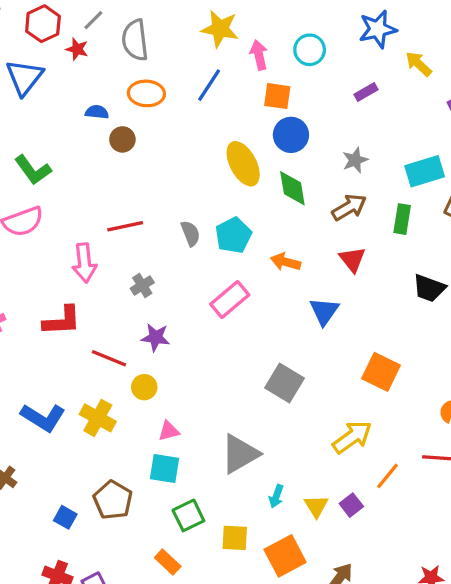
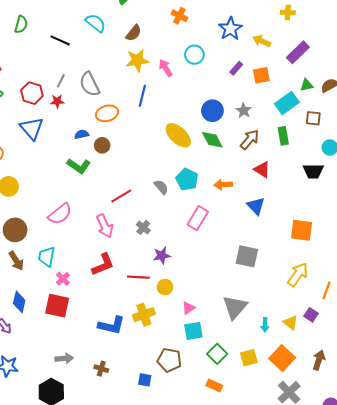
orange square: (277, 96) -> (261, 75), moved
blue circle: (291, 135) -> (212, 111), moved
green L-shape: (33, 170) -> (79, 166), moved
yellow cross: (98, 418) -> (144, 315), turned -30

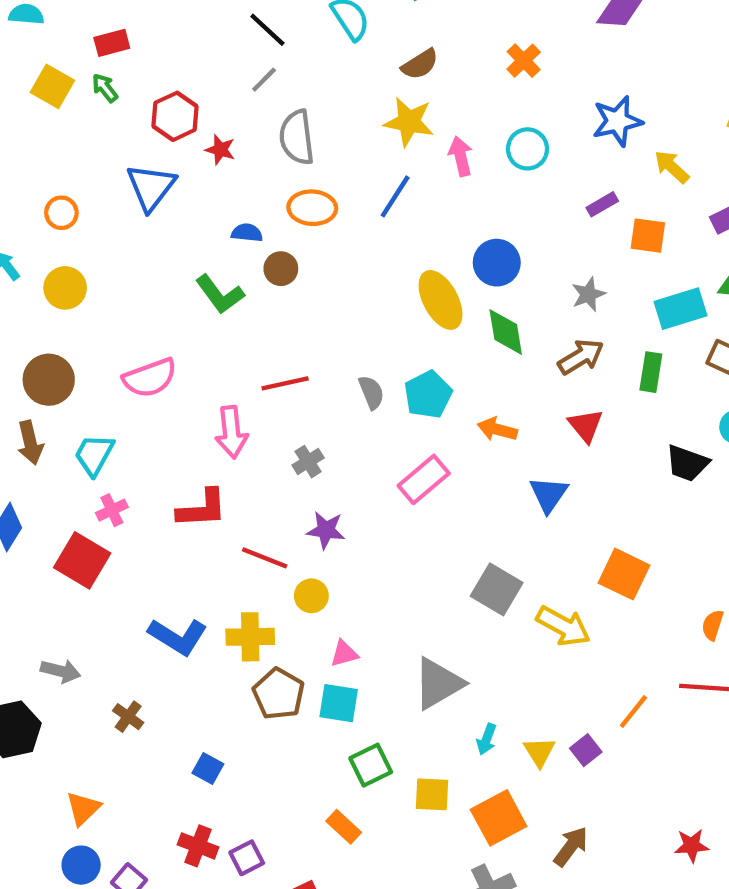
gray line: (61, 81) -> (264, 80), moved
blue circle: (212, 111) -> (497, 263), moved
yellow arrow: (298, 275) -> (563, 626), moved, turned 65
brown pentagon: (169, 360) -> (279, 694), moved

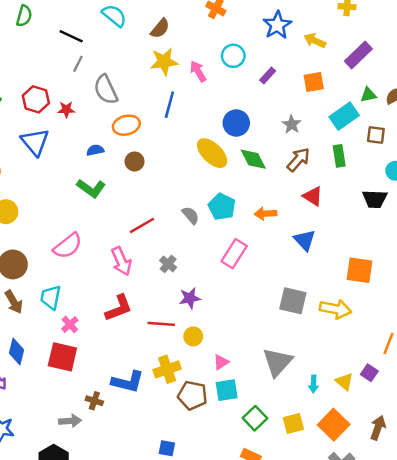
purple rectangle: (602, 204) -> (268, 76), moved
brown circle: (281, 269) -> (135, 161), moved
brown cross: (128, 717) -> (94, 401), moved

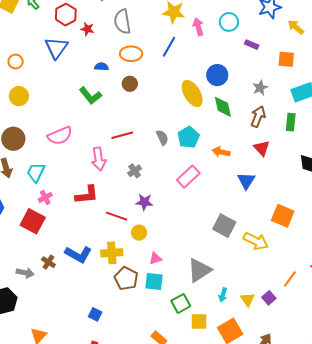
purple rectangle: (268, 76) -> (252, 45), turned 56
brown arrow: (298, 160) -> (258, 117), turned -35
green square: (255, 418) -> (181, 303), moved

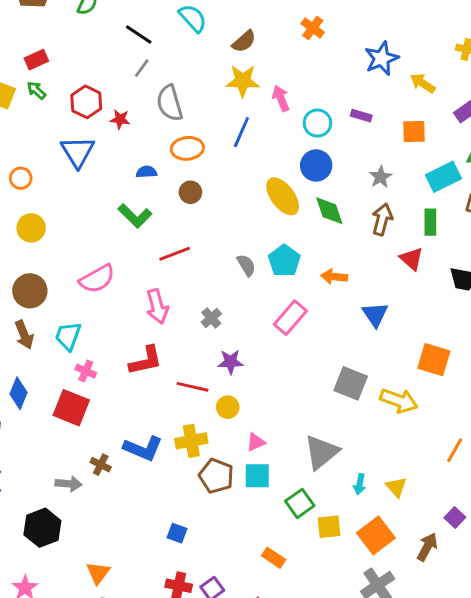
cyan circle: (229, 22) -> (317, 123), moved
red line: (122, 135) -> (175, 254), moved
red triangle: (262, 148) -> (412, 259), moved
pink cross: (45, 197) -> (86, 371), turned -32
purple square: (269, 298) -> (455, 518), moved

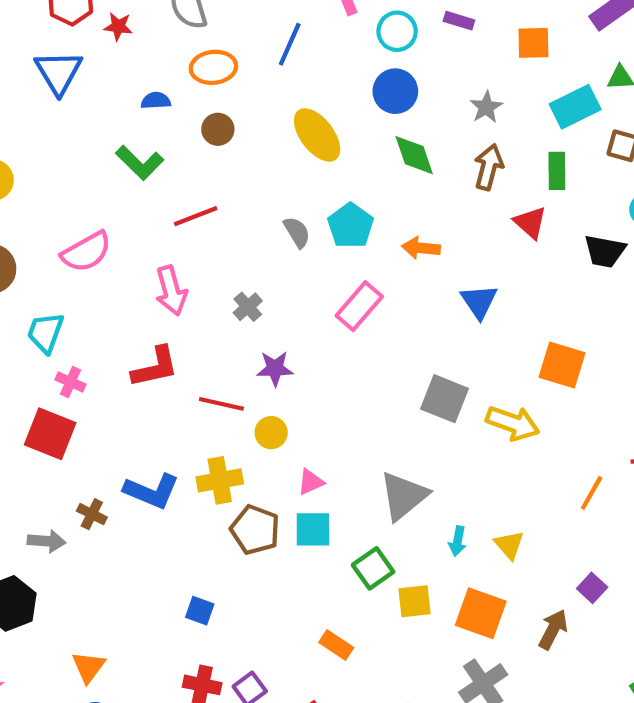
yellow ellipse: (283, 196) -> (317, 135), moved
orange square: (376, 535) -> (481, 613), turned -33

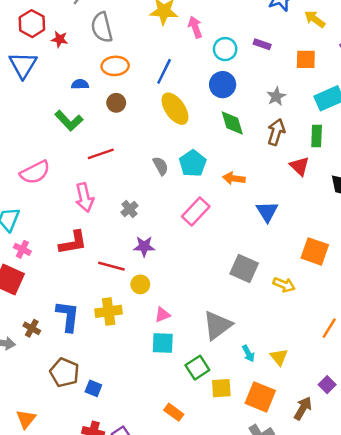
blue line: (290, 44) -> (164, 71), moved
yellow arrow: (513, 423) -> (284, 285), size x0.7
blue L-shape: (152, 491) -> (68, 316), turned -108
brown pentagon: (255, 530) -> (65, 373), moved
cyan arrow: (458, 541) -> (248, 353), turned -42

